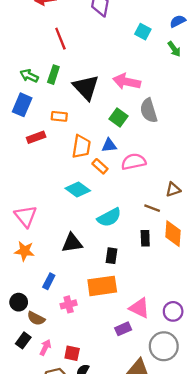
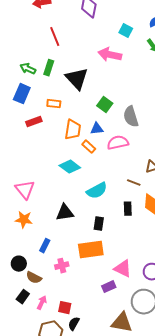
pink arrow: (127, 82) -> (110, 55), moved
gray semicircle: (149, 111) -> (131, 117), moved

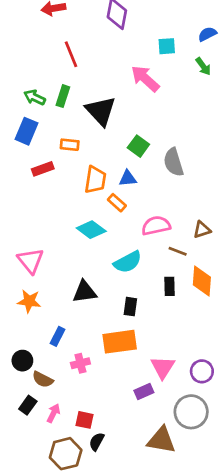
cyan square: (126, 31) -> (167, 46), turned -32
pink arrow: (110, 55) -> (145, 79), turned 30
pink semicircle: (118, 143) -> (156, 226), moved
pink triangle: (123, 269) -> (163, 367), turned 36

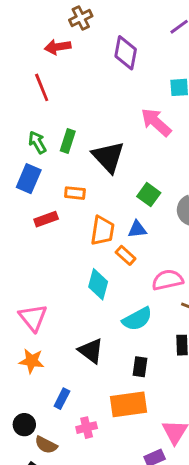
red line: (71, 54) -> (42, 87), moved
green arrow: (35, 97) -> (37, 142), turned 35
cyan diamond: (91, 230) -> (98, 284), turned 68
black triangle: (84, 292) -> (91, 351), turned 45

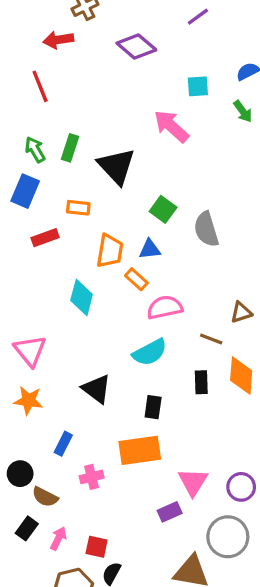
purple diamond: (126, 53) -> (136, 46), turned -60
pink semicircle: (168, 280) -> (165, 307), moved
cyan diamond: (98, 284) -> (82, 297), moved

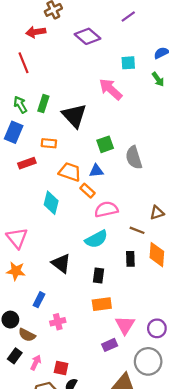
green square: (163, 209) -> (105, 144), turned 35
orange trapezoid: (110, 251) -> (70, 172), turned -80
orange rectangle: (140, 450) -> (102, 304), moved, size x0.7

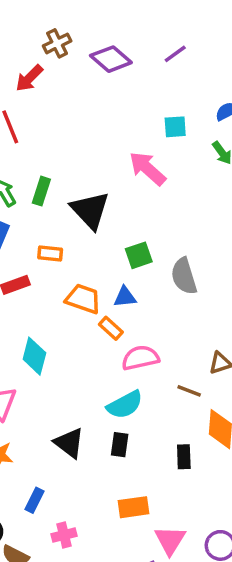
red arrow: (36, 32) -> (29, 78), turned -36
purple diamond: (87, 36) -> (111, 59), moved
cyan diamond: (51, 203) -> (34, 356), moved
black rectangle: (130, 259) -> (184, 457), moved
black rectangle: (99, 275) -> (120, 445), moved

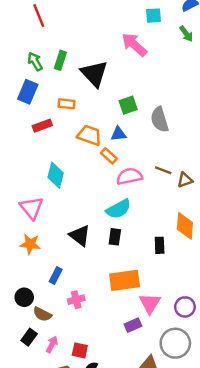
brown line: (189, 391) -> (163, 170), moved
orange rectangle: (133, 507) -> (125, 280), size x1.4

